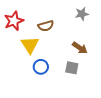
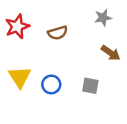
yellow triangle: (30, 45) -> (20, 77), moved
brown arrow: (80, 48) -> (111, 53), moved

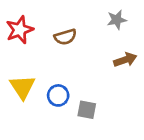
brown arrow: (111, 53) -> (125, 60), turned -54
gray square: (90, 86) -> (87, 110), moved

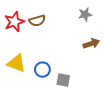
brown semicircle: (65, 37) -> (37, 21), moved
yellow triangle: (22, 87) -> (16, 63), turned -36

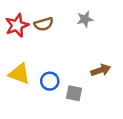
gray star: (85, 14) -> (85, 19), moved
brown arrow: (91, 44) -> (101, 70), moved

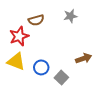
red star: (17, 25) -> (19, 36), moved
gray square: (74, 93) -> (61, 78), turned 32

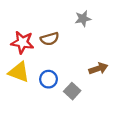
brown semicircle: (36, 20) -> (50, 39), moved
red star: (19, 36) -> (22, 42), turned 30

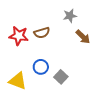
brown arrow: (98, 68) -> (83, 37), moved, turned 63
yellow triangle: (19, 72) -> (18, 81), moved

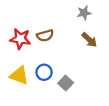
gray star: (70, 16) -> (84, 13), moved
yellow triangle: (18, 81) -> (19, 75), moved

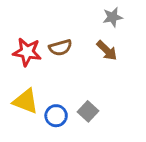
brown arrow: (89, 40) -> (107, 50), moved
blue circle: (44, 72) -> (56, 116), moved

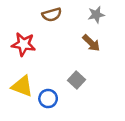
brown semicircle: (60, 48) -> (52, 15), moved
gray square: (88, 111) -> (76, 80), moved

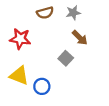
gray star: (96, 15) -> (73, 13), moved
gray square: (76, 80) -> (66, 58), moved

